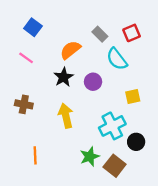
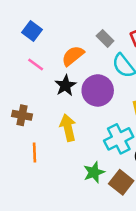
pink line: (26, 58) -> (36, 64), moved
purple circle: (93, 82) -> (98, 90), size x1.6
orange line: (35, 155) -> (34, 152), moved

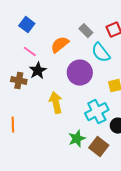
black star: (65, 86) -> (38, 71), moved
brown cross: (22, 115) -> (19, 81), moved
orange line: (34, 152) -> (13, 125), moved

